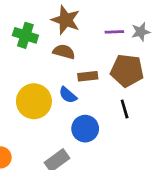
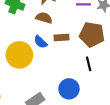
blue semicircle: (68, 95) -> (41, 42), moved
blue circle: (85, 129) -> (69, 89), moved

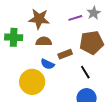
black line: (89, 64) -> (85, 72), moved

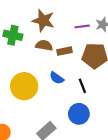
brown rectangle: (65, 54) -> (65, 51), moved
blue semicircle: (47, 64) -> (57, 78), moved

